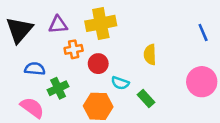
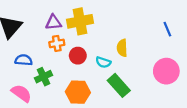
purple triangle: (58, 25) -> (53, 22), moved
cyan semicircle: (120, 83) -> (103, 62), moved
green rectangle: (146, 99) -> (119, 85), size x1.5

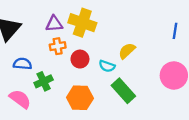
yellow cross: (80, 21) -> (82, 23), turned 30
blue line: (167, 29) -> (175, 31), turned 32
yellow semicircle: (122, 48) -> (127, 51), turned 49

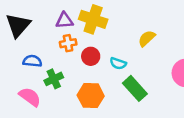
yellow semicircle: (127, 51) -> (147, 38), moved

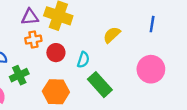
cyan semicircle: (118, 63) -> (83, 60), turned -91

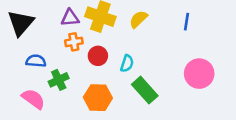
blue line: (152, 24) -> (187, 22), moved
yellow semicircle: (112, 35) -> (138, 19), moved

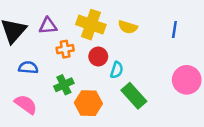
purple triangle: (70, 18) -> (48, 26), moved
yellow semicircle: (138, 19) -> (128, 27), turned -120
red circle: (98, 56) -> (98, 56), moved
green cross: (59, 80) -> (64, 85), moved

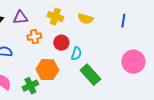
yellow cross: (91, 25) -> (55, 17), size x0.7
green cross: (64, 85) -> (30, 86), moved
orange hexagon: (88, 103) -> (47, 70), moved

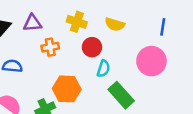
red circle: (61, 43) -> (92, 47), moved
pink circle: (133, 62) -> (151, 61), moved

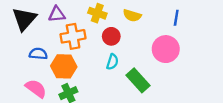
orange cross: (50, 47) -> (73, 36), size x1.5
cyan semicircle: (103, 69) -> (112, 62), moved
orange hexagon: (67, 89) -> (64, 66), moved

